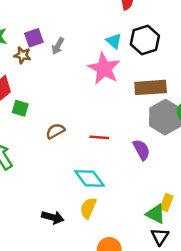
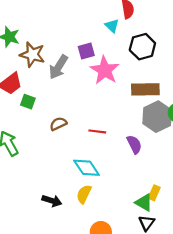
purple square: (34, 38) -> (86, 51), moved
cyan triangle: (114, 41) -> (112, 26), moved
gray arrow: (58, 46) -> (58, 67), moved, size x1.6
brown star: (22, 55) -> (32, 55), size x1.6

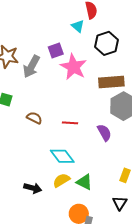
brown semicircle: (58, 124) -> (34, 118), turned 56
yellow semicircle: (84, 194) -> (61, 180), turned 36
green triangle: (144, 203) -> (84, 182), moved

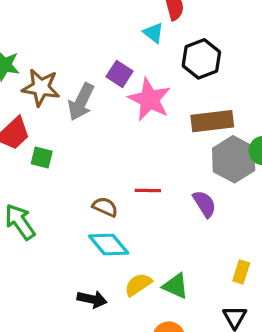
purple square: (56, 50) -> (119, 74), turned -35
brown semicircle: (34, 118) -> (105, 207), moved
cyan diamond: (62, 156) -> (109, 244), moved

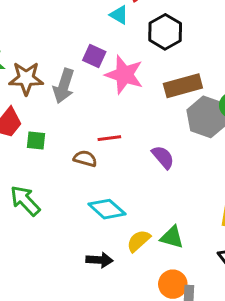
red line: (148, 191) -> (109, 138), moved
purple semicircle: (204, 204) -> (163, 157), moved
brown semicircle: (105, 207) -> (85, 159), moved

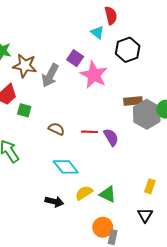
brown rectangle: (183, 86) -> (133, 101), moved, size x0.7
red line: (109, 138) -> (90, 132), moved

